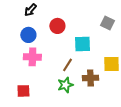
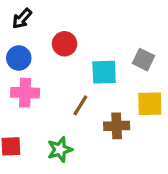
gray square: (107, 23) -> (143, 60), moved
green star: (65, 85) -> (60, 150), moved

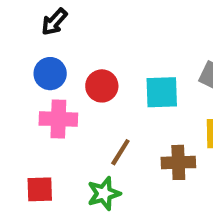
red circle: (65, 44) -> (102, 86), moved
brown line: (80, 105) -> (120, 152), moved

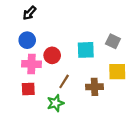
red circle: (102, 86) -> (52, 55), moved
red square: (40, 189) -> (28, 89), moved

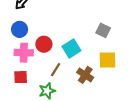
cyan square: (86, 50) -> (71, 48), moved, turned -30
brown cross: (94, 87) -> (85, 75), turned 35

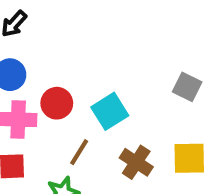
gray square: (103, 30) -> (187, 87), moved
yellow square: (107, 60) -> (189, 158), moved

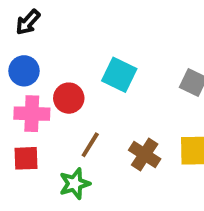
cyan square: (110, 111) -> (119, 75), moved, turned -32

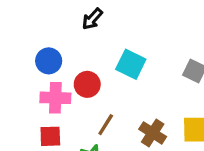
black arrow: (28, 22) -> (92, 19), moved

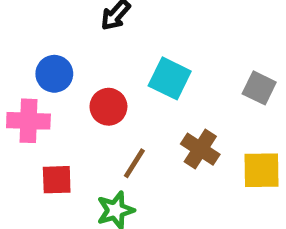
pink cross: (55, 98) -> (28, 121), moved
brown cross: (153, 133) -> (200, 149), moved

